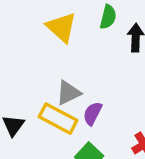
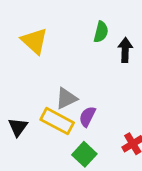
yellow triangle: (62, 27) -> (34, 41), moved

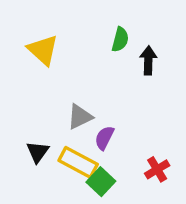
yellow rectangle: (57, 121) -> (78, 162), moved
black triangle: (18, 127) -> (38, 152), moved

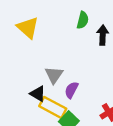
gray triangle: (80, 117) -> (54, 75), turned -30
black triangle: (38, 152) -> (38, 94), moved, turned -35

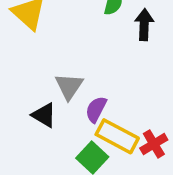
yellow rectangle: (53, 107) -> (117, 136), moved

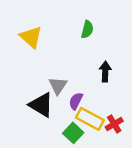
black arrow: (144, 25) -> (105, 72), moved
black triangle: (44, 115) -> (41, 105), size x1.5

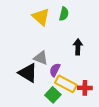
yellow triangle: (31, 37) -> (41, 17), moved
gray triangle: (58, 86) -> (41, 58), turned -42
red cross: (114, 124) -> (85, 88), turned 32

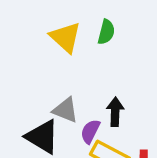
black arrow: (78, 47) -> (115, 112), moved

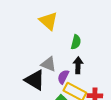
green semicircle: (106, 32) -> (76, 42), moved

